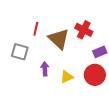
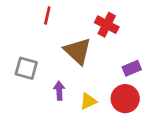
red line: (36, 29) -> (47, 15), moved
red cross: (84, 30) -> (107, 25), moved

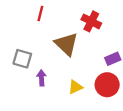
purple arrow: (59, 91) -> (42, 78), moved

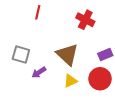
brown triangle: (66, 44) -> (67, 54), moved
purple arrow: (42, 78) -> (39, 72), turned -120

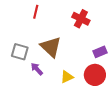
brown triangle: (67, 54) -> (51, 47), moved
purple arrow: (39, 72) -> (37, 69), turned 80

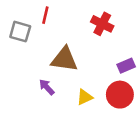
brown triangle: (51, 47) -> (64, 59), turned -35
gray square: (20, 52) -> (20, 32), moved

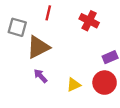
red line: (45, 15) -> (48, 13), moved
brown triangle: (64, 59) -> (38, 47), moved, turned -35

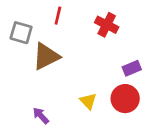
purple arrow: (40, 76) -> (41, 116), moved
yellow triangle: (74, 85) -> (88, 101), turned -48

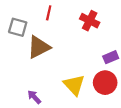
yellow triangle: (88, 101) -> (74, 85), size x1.5

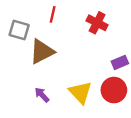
purple arrow: (34, 97) -> (42, 95), moved

